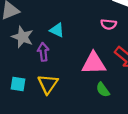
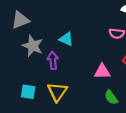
pink triangle: (94, 63) -> (102, 72), size x0.7

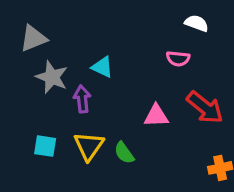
green semicircle: (111, 97) -> (124, 153), moved

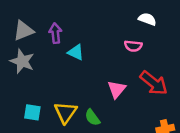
gray star: (52, 77) -> (22, 61), moved
purple arrow: (82, 99) -> (55, 33), moved
pink triangle: (156, 116) -> (117, 89), turned -48

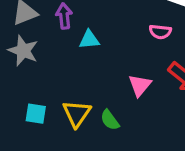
cyan triangle: (76, 52) -> (89, 40), turned -30

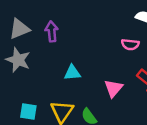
cyan triangle: (89, 40) -> (72, 73), moved

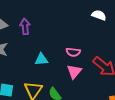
pink semicircle: (130, 44) -> (73, 52), moved

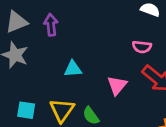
pink semicircle: (73, 52) -> (142, 47), moved

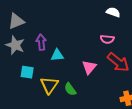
purple arrow: (51, 25) -> (41, 42), moved
cyan square: (26, 110) -> (27, 72), moved

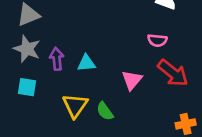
purple arrow: (41, 42) -> (57, 59), moved
cyan square: (27, 72) -> (27, 87), moved

